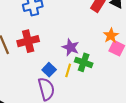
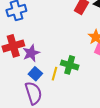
purple star: (71, 47) -> (31, 53), moved, turned 30

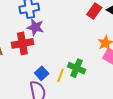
purple star: (31, 53) -> (35, 27), moved, turned 30

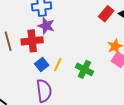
blue square: (42, 73) -> (42, 65), moved
yellow line: (61, 75) -> (58, 65), moved

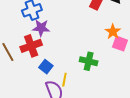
yellow line: (58, 65) -> (64, 80), moved

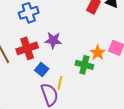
purple star: (41, 28) -> (53, 40), moved
orange star: (113, 32) -> (98, 53), moved

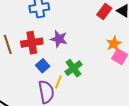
orange star: (98, 53) -> (114, 44), moved
green cross: (84, 65) -> (74, 68), moved, turned 30

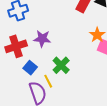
yellow line: (58, 82) -> (48, 81), turned -40

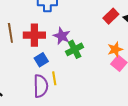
green cross: (61, 65) -> (75, 49), moved

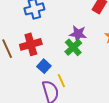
purple star: (62, 36) -> (78, 34), moved

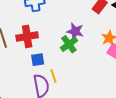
blue square: (44, 66) -> (38, 60), turned 32

